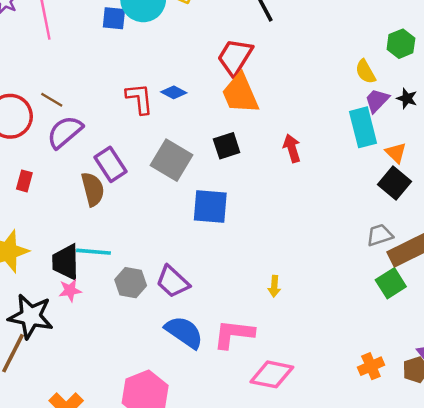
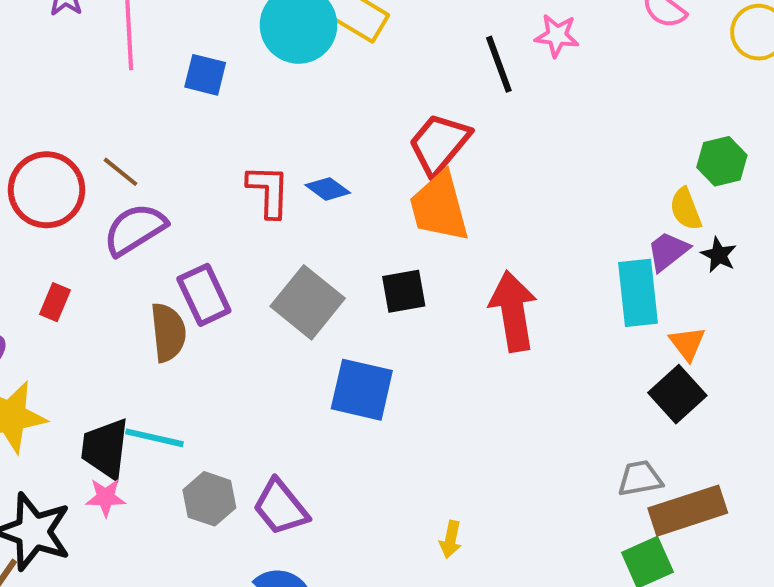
blue square: (114, 18) -> (205, 75), moved
yellow semicircle: (365, 72) -> (686, 209), moved
red arrow: (292, 148) -> (513, 311), size x1.6

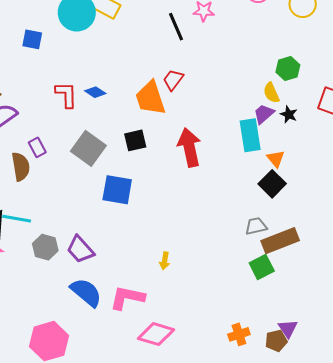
red trapezoid: (439, 144) -> (173, 80), moved, size x0.7
purple rectangle: (204, 295) -> (37, 147), size x0.7

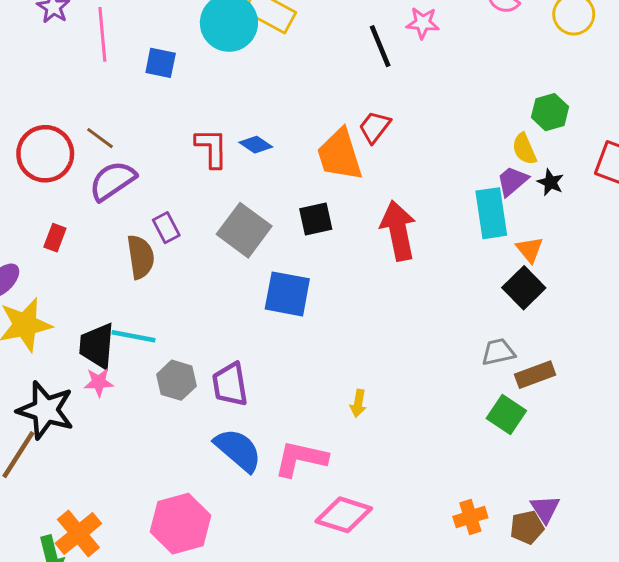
brown rectangle: (280, 241) -> (535, 375), size x0.7
purple trapezoid: (80, 249) -> (230, 384), turned 32
green square: (262, 267) -> (506, 415), turned -30

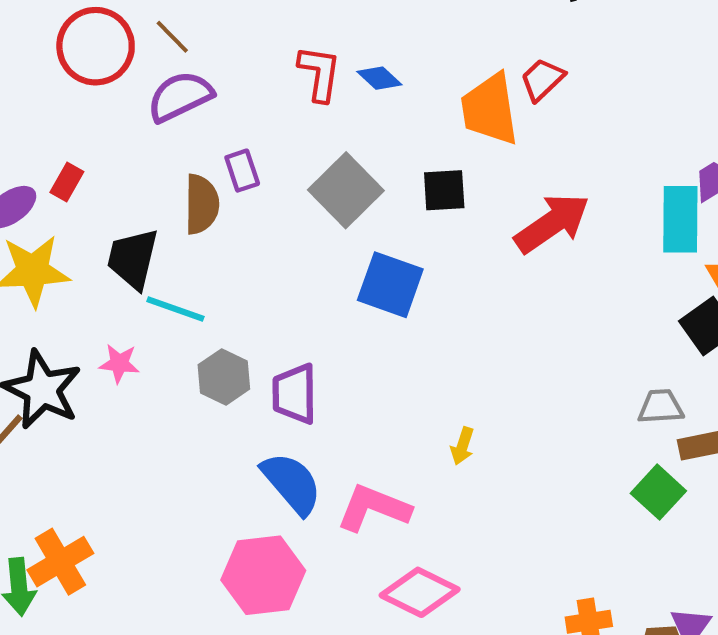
red arrow: (398, 231) -> (552, 223), turned 58
red rectangle: (55, 238) -> (67, 182), moved
black trapezoid: (97, 346) -> (133, 259), moved
pink hexagon: (181, 524) -> (263, 575), moved

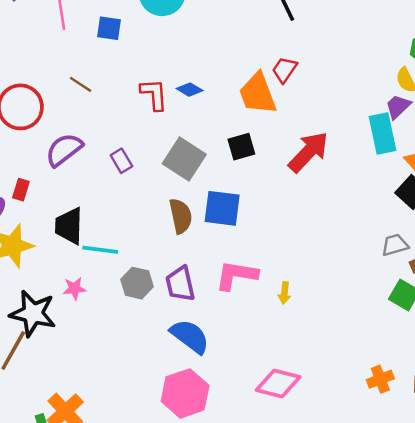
brown line: (172, 37) -> (81, 84), moved
purple semicircle: (180, 96) -> (64, 150), moved
brown semicircle: (202, 204) -> (181, 216), moved
pink L-shape: (374, 508) -> (236, 275), moved

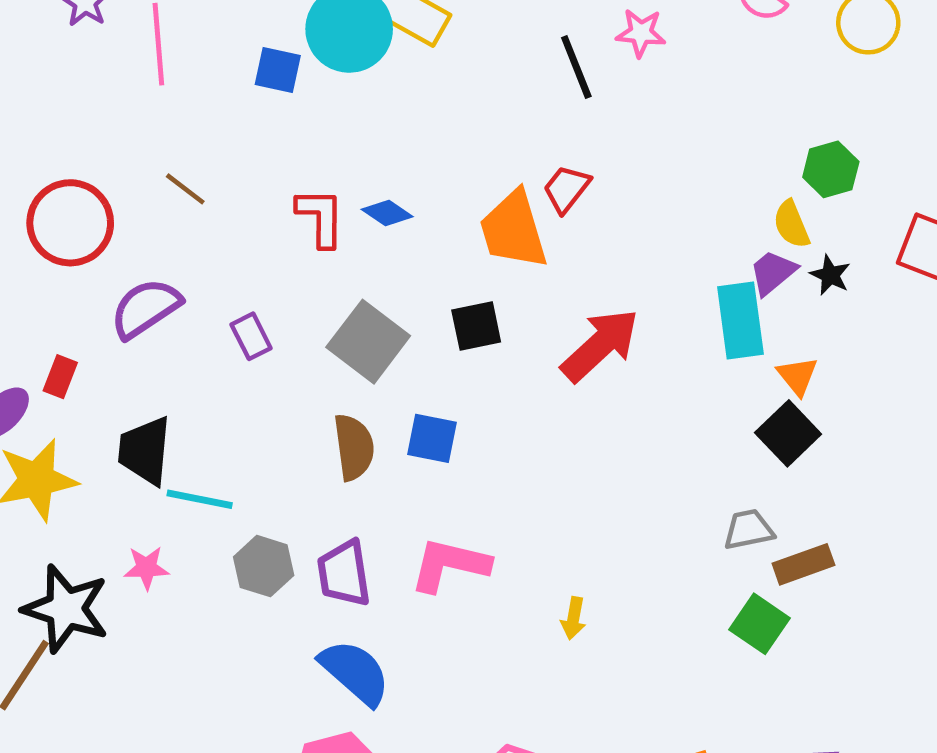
blue square: (109, 28) -> (278, 70), moved
blue square: (222, 208) -> (432, 438), size x0.7
yellow arrow: (284, 293) -> (573, 618), moved

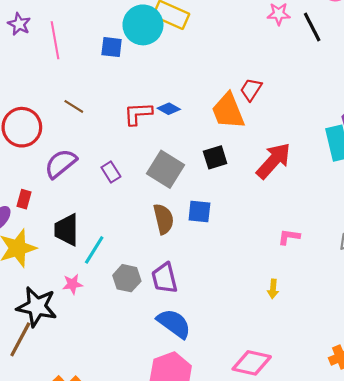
black line: (576, 67) -> (312, 27), moved
red L-shape: (321, 217) -> (138, 114), turned -88
cyan line: (200, 499) -> (94, 250), turned -64
pink L-shape: (450, 565) -> (289, 237), moved, size x0.6

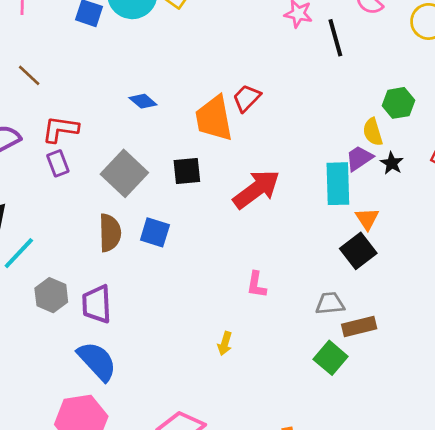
red L-shape: (138, 114) -> (60, 129), moved
pink L-shape: (289, 237) -> (256, 285), turned -100

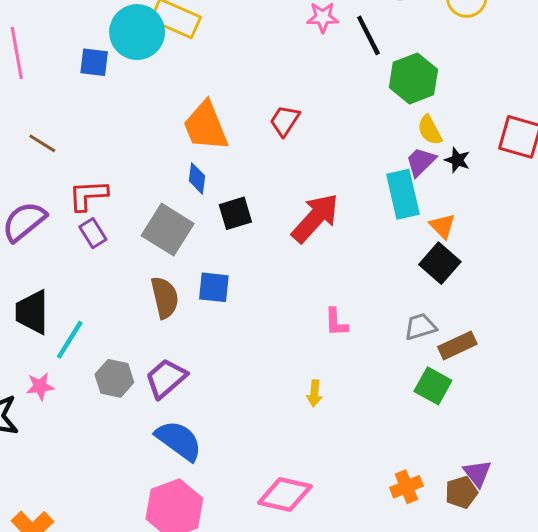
blue diamond: (143, 101) -> (197, 178), moved, turned 68
green hexagon: (398, 103) -> (413, 79), moved, size x1.4
orange trapezoid: (214, 118) -> (206, 126), moved
purple trapezoid: (97, 304) -> (166, 378), turned 63

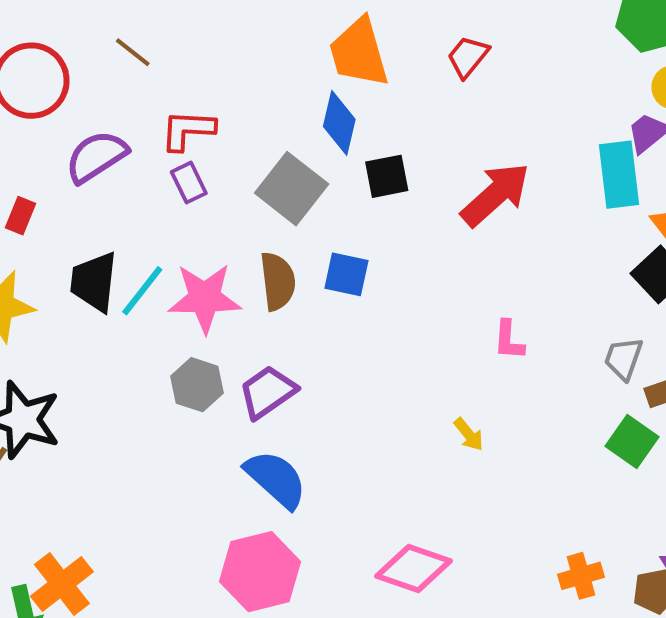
blue diamond: (197, 178) -> (339, 123), size x1.4
gray trapezoid: (420, 327) -> (624, 359), turned -60
cyan line: (70, 340) -> (142, 291), moved
pink star: (40, 386) -> (205, 298), moved, size x1.8
yellow arrow: (314, 393) -> (469, 434), turned -50

